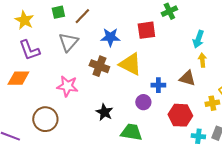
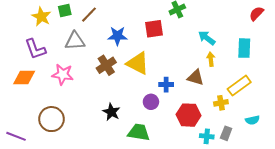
yellow star: (24, 20) -> (41, 17), moved
cyan arrow: (198, 39) -> (207, 38), turned 108
gray triangle: (68, 42) -> (75, 41), turned 45
brown cross: (99, 66) -> (106, 65), turned 36
pink star: (67, 86) -> (63, 74), moved

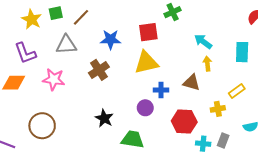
yellow triangle: (138, 63) -> (146, 63), moved, turned -40
yellow rectangle: (239, 86) -> (237, 91), size x0.7

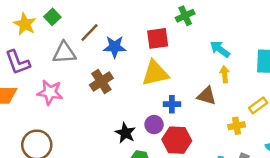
green square: (56, 13) -> (52, 17), turned -32
brown line: (81, 17) -> (89, 32), moved
black star: (104, 118) -> (125, 133), moved
red hexagon: (184, 122) -> (177, 140), moved

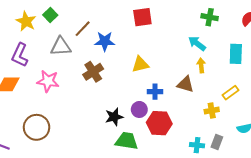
green cross: (185, 16) -> (210, 17), moved, turned 35
red square: (158, 38) -> (142, 17), moved
purple L-shape: (18, 62) -> (20, 55), turned 45
yellow triangle: (155, 73) -> (140, 64), size x0.7
black star: (125, 133) -> (114, 117), turned 30

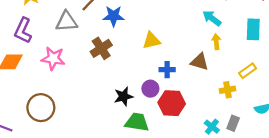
cyan cross: (197, 145) -> (212, 127), turned 32

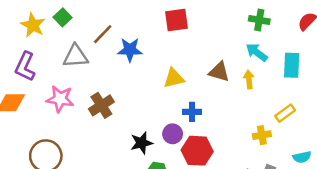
cyan arrow: (212, 18) -> (257, 52), moved
brown cross: (101, 48) -> (101, 105), moved
brown triangle: (200, 62) -> (219, 72), moved

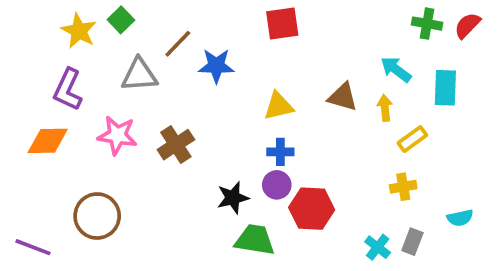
green cross: (259, 20) -> (427, 24), moved
blue cross: (192, 112) -> (280, 152), moved
yellow rectangle: (285, 113) -> (412, 139), moved

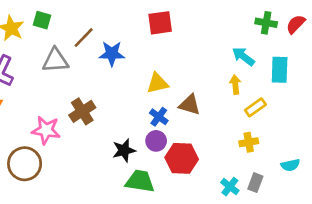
green square: (121, 20) -> (42, 20), turned -30
brown triangle: (343, 97) -> (190, 105), moved
pink star: (117, 135) -> (46, 130), moved
blue cross: (280, 152) -> (159, 117), turned 36

